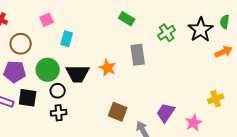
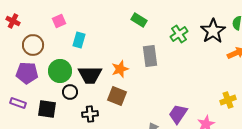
orange star: (108, 68) -> (120, 69), turned 30
black square: (28, 98) -> (47, 109), moved
brown square: (118, 112) -> (117, 96), moved
black cross: (59, 113) -> (90, 114), moved

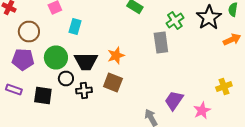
gray rectangle: (150, 56) -> (161, 42), moved
black cross: (90, 114) -> (84, 90), moved

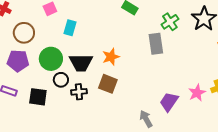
pink star: (202, 110) -> (197, 93), moved

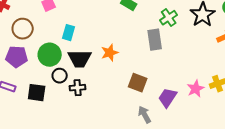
cyan rectangle: (70, 28) -> (69, 33), moved
brown square: (108, 84) -> (138, 83), moved

